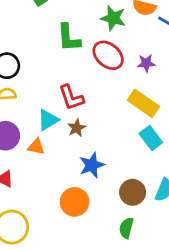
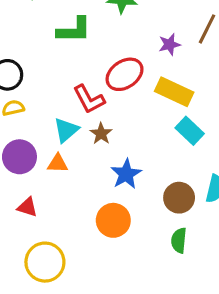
green L-shape: (69, 38) -> (74, 30), turned -76
red ellipse: (108, 55) -> (125, 74), moved, turned -64

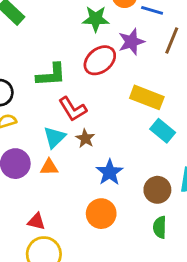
green L-shape: (74, 30) -> (51, 75), moved
purple star: (170, 44) -> (131, 42), moved, size x1.4
red ellipse: (125, 74) -> (100, 60), moved
red triangle: (27, 207) -> (36, 221), moved

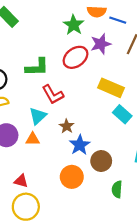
green star: (96, 19) -> (74, 25), turned 30
brown star: (85, 138) -> (67, 126), moved
brown circle: (157, 190) -> (101, 161), moved

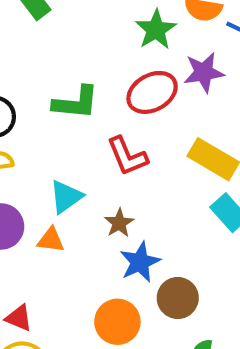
red L-shape: (53, 94) -> (127, 156), moved

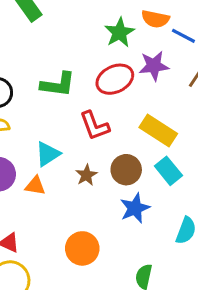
blue star: (140, 262) -> (135, 208), moved
brown circle: (178, 298) -> (126, 170), moved

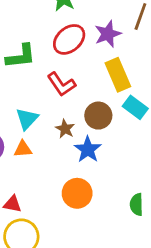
purple star: (154, 66) -> (108, 34), moved
yellow rectangle: (158, 131) -> (118, 75), turned 48
blue star: (135, 208) -> (88, 149), moved

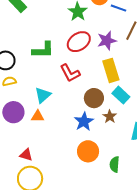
brown star: (65, 129) -> (110, 116), moved
orange circle: (77, 193) -> (88, 151), moved

